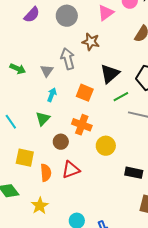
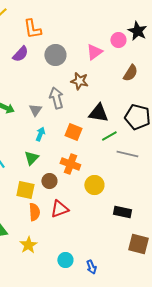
black triangle: (110, 74) -> (98, 113), turned 50
yellow square: (25, 158) -> (25, 190), moved

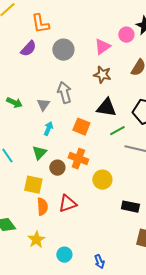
brown star: (79, 81) -> (102, 75), moved
brown circle: (49, 181) -> (57, 168), moved
cyan circle: (65, 260) -> (64, 255), moved

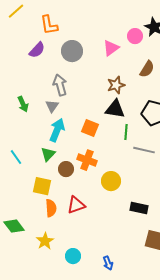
brown star: (102, 75) -> (116, 85), moved, turned -30
gray arrow: (64, 93) -> (60, 85), moved
green arrow: (14, 103) -> (23, 104), turned 42
cyan arrow: (48, 129) -> (57, 130), size x1.6
green line: (117, 131) -> (126, 132), turned -56

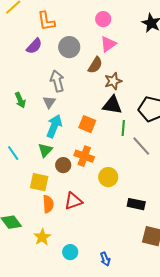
pink circle: (135, 36) -> (103, 19), moved
brown semicircle: (147, 69) -> (95, 65), moved
gray line: (144, 150) -> (141, 146), turned 35

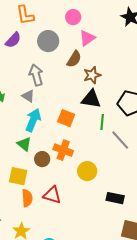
pink circle: (103, 19) -> (73, 17), moved
gray triangle: (49, 102) -> (28, 96), turned -32
green triangle: (45, 150) -> (24, 144), turned -35
red triangle: (73, 201) -> (52, 195), turned 36

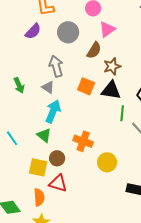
orange square: (66, 118) -> (86, 86), moved
brown circle: (42, 159) -> (57, 158), moved
red triangle: (52, 195) -> (58, 183), moved
orange semicircle: (27, 198) -> (39, 197), moved

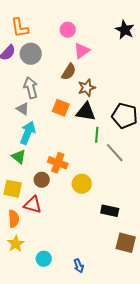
gray circle: (68, 32) -> (31, 54), moved
brown circle: (57, 158) -> (42, 180), moved

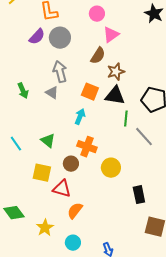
cyan arrow: (28, 133) -> (80, 117), moved, size x0.7
black rectangle: (110, 211) -> (139, 195), turned 66
orange semicircle: (14, 219) -> (75, 211), moved, turned -138

